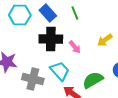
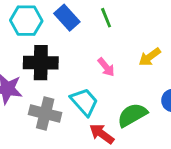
black cross: (51, 39) -> (41, 63), moved

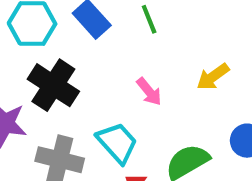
black cross: (41, 63) -> (53, 85), turned 32

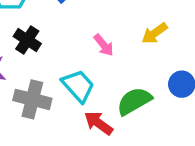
black cross: (53, 85) -> (27, 40), size x0.7

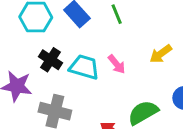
cyan trapezoid: (78, 86) -> (84, 67), moved, turned -32

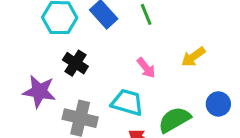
cyan trapezoid: (84, 67) -> (127, 102), moved

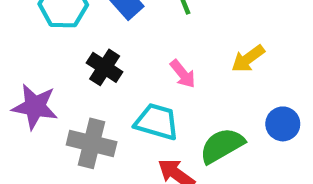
black cross: (75, 63) -> (105, 67), moved

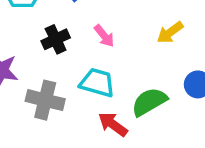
black cross: (105, 67) -> (56, 39), turned 32
pink arrow: (183, 74) -> (104, 36), moved

